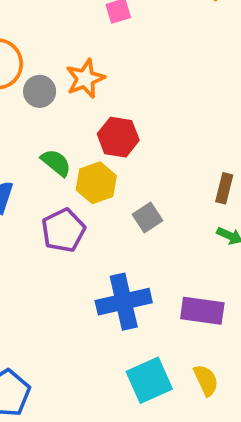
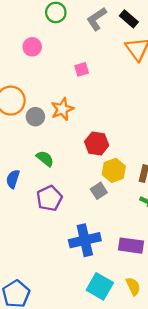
red hexagon: (118, 137) -> (97, 144), moved
yellow hexagon: (96, 183) -> (114, 170), moved
cyan square: (149, 380) -> (100, 286), turned -36

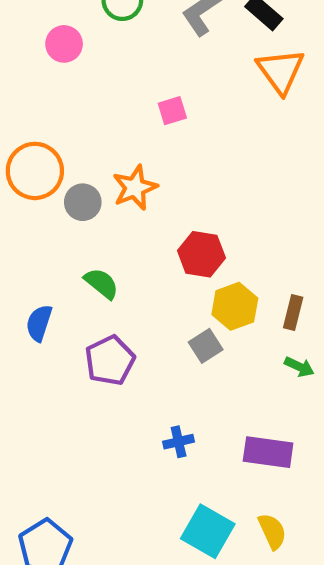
pink circle: (32, 47) -> (64, 44), moved
blue cross: (85, 240) -> (179, 442), size x0.5

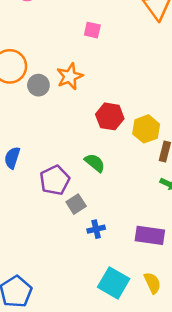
pink square: (172, 111) -> (92, 30), turned 30
green semicircle: (102, 283) -> (95, 163), moved
yellow hexagon: (235, 306) -> (146, 129), moved
gray square: (206, 346) -> (76, 204), moved

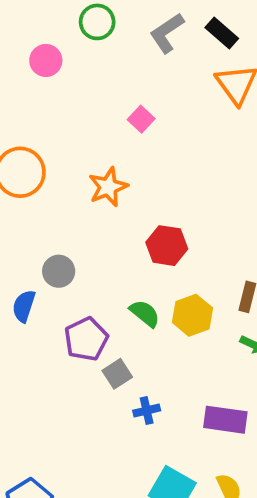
pink square: (92, 30) -> (141, 119), turned 30
gray circle: (38, 85) -> (59, 271), moved
yellow hexagon: (146, 129) -> (192, 315), moved

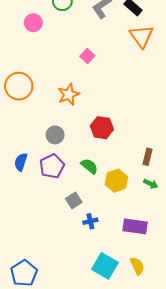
gray circle: (59, 271) -> (55, 135), moved
yellow hexagon: (192, 315) -> (116, 181), moved
purple pentagon: (86, 339) -> (52, 166), moved

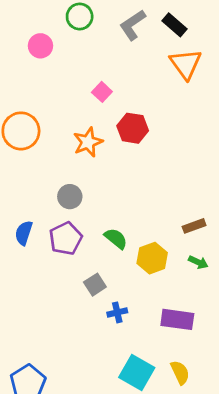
pink square: (87, 56) -> (102, 92), moved
red hexagon: (102, 128) -> (133, 128), moved
brown rectangle: (148, 157) -> (194, 226), turned 56

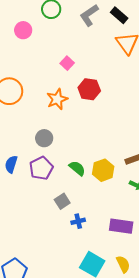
yellow hexagon: (152, 258) -> (103, 170), moved

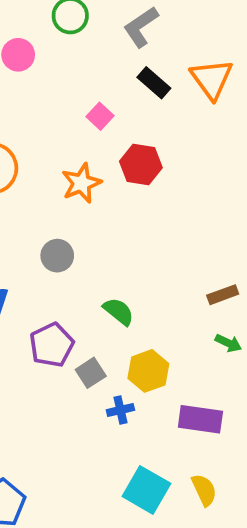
black rectangle: (119, 15) -> (154, 83), moved
purple pentagon: (41, 168) -> (52, 345), moved
yellow hexagon: (103, 170) -> (148, 371), moved

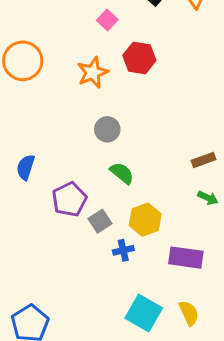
gray circle: (57, 256) -> (107, 129), moved

